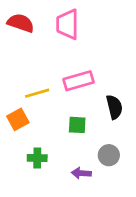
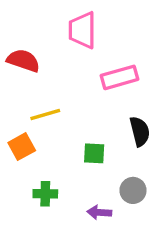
red semicircle: (21, 23) -> (23, 61), moved
pink rectangle: (79, 81) -> (119, 77), moved

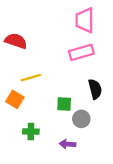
pink trapezoid: (82, 30) -> (85, 20), moved
orange square: (22, 147) -> (15, 99), turned -30
gray circle: (133, 190) -> (81, 119), moved

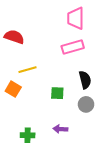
gray circle: (81, 119) -> (86, 104), moved
green cross: (31, 132) -> (28, 135), moved

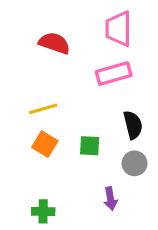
red semicircle: (14, 37) -> (54, 43), moved
orange square: (13, 89) -> (45, 144), moved
purple arrow: (60, 129) -> (110, 199), moved, turned -104

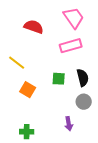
pink trapezoid: (119, 29) -> (74, 18), turned 145
yellow line: (43, 109) -> (17, 63), moved, turned 54
green square: (90, 146) -> (59, 79), moved

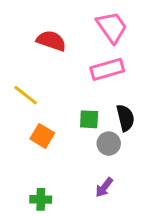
gray circle: (84, 102) -> (109, 144), moved
purple arrow: (69, 124) -> (104, 187), turned 48

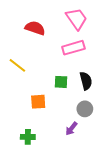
orange square: (42, 136) -> (38, 102), moved, turned -35
gray circle: (109, 144) -> (85, 109), moved

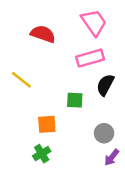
black semicircle: (86, 81) -> (105, 85), moved, turned -138
purple arrow: (71, 129) -> (112, 157), moved
green cross: (28, 137) -> (42, 154), moved, turned -32

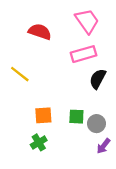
green square: (75, 100) -> (76, 117), moved

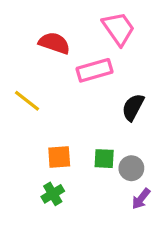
pink rectangle: (84, 54) -> (94, 70), moved

